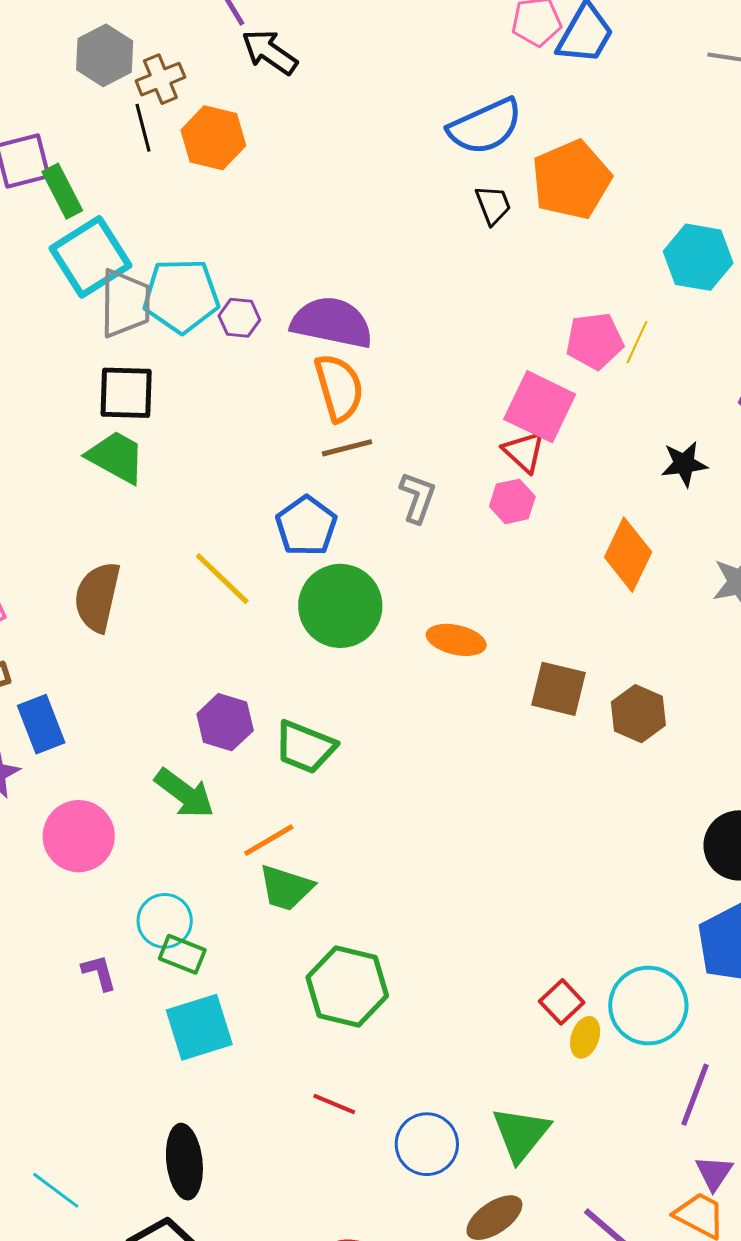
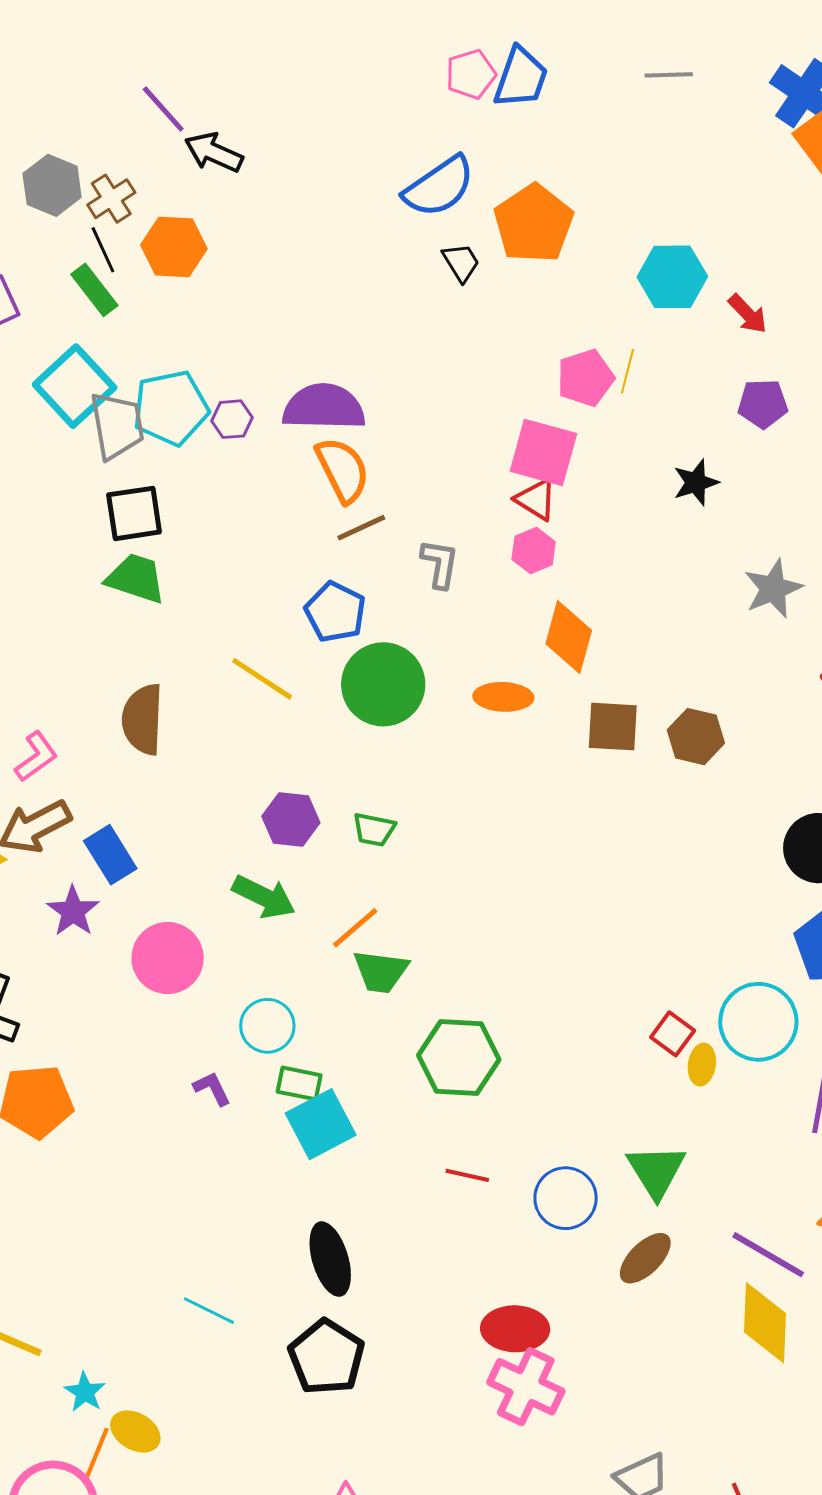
green rectangle: (62, 191) -> (94, 290), moved
orange diamond: (628, 555) -> (569, 637), moved
green trapezoid: (305, 747) -> (374, 829), size x0.7
green rectangle: (182, 954) -> (299, 1083), moved

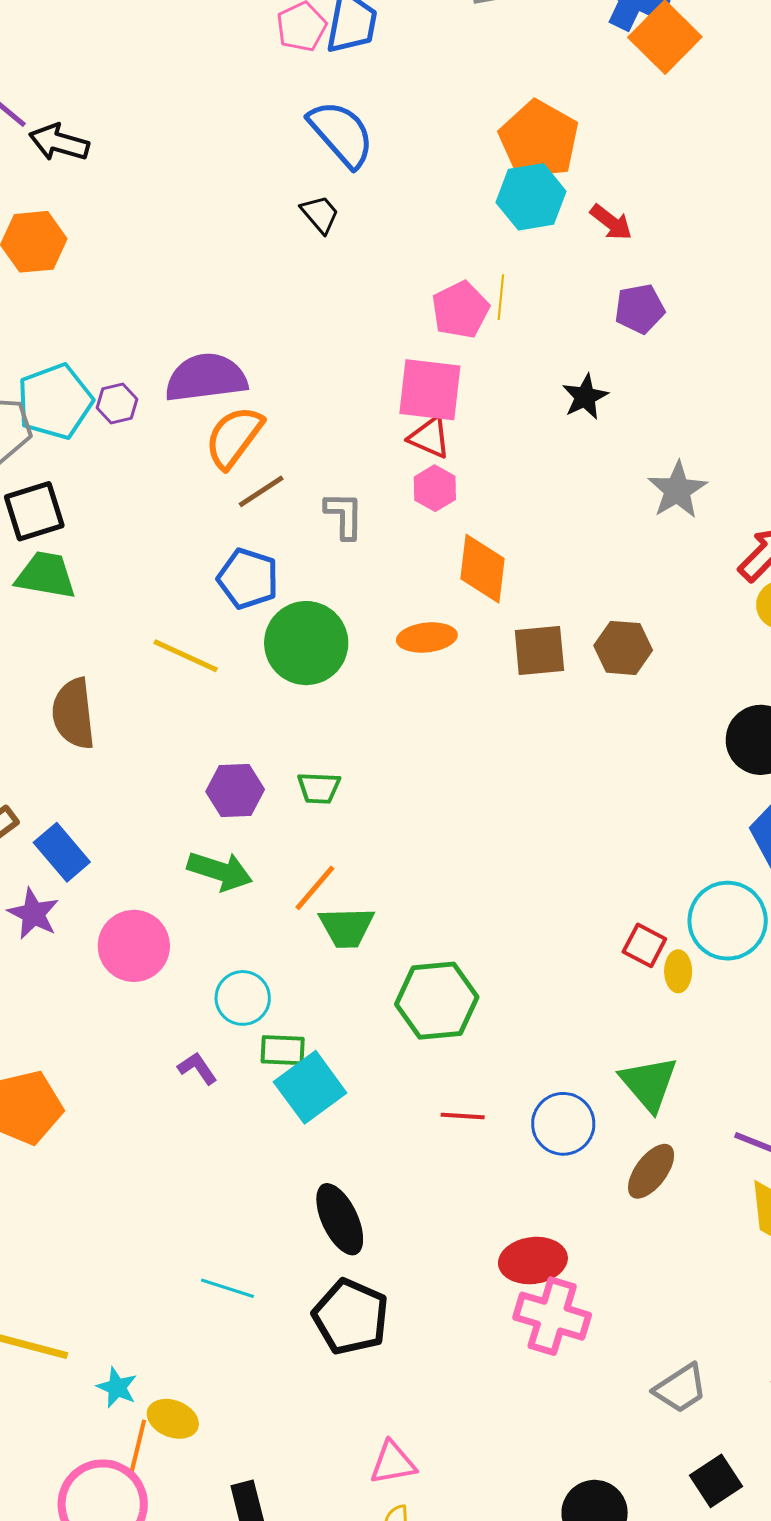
blue semicircle: (439, 187) -> (341, 134), moved, turned -88
orange pentagon: (534, 223) -> (539, 140), moved
orange semicircle: (343, 470) -> (234, 437), turned -108

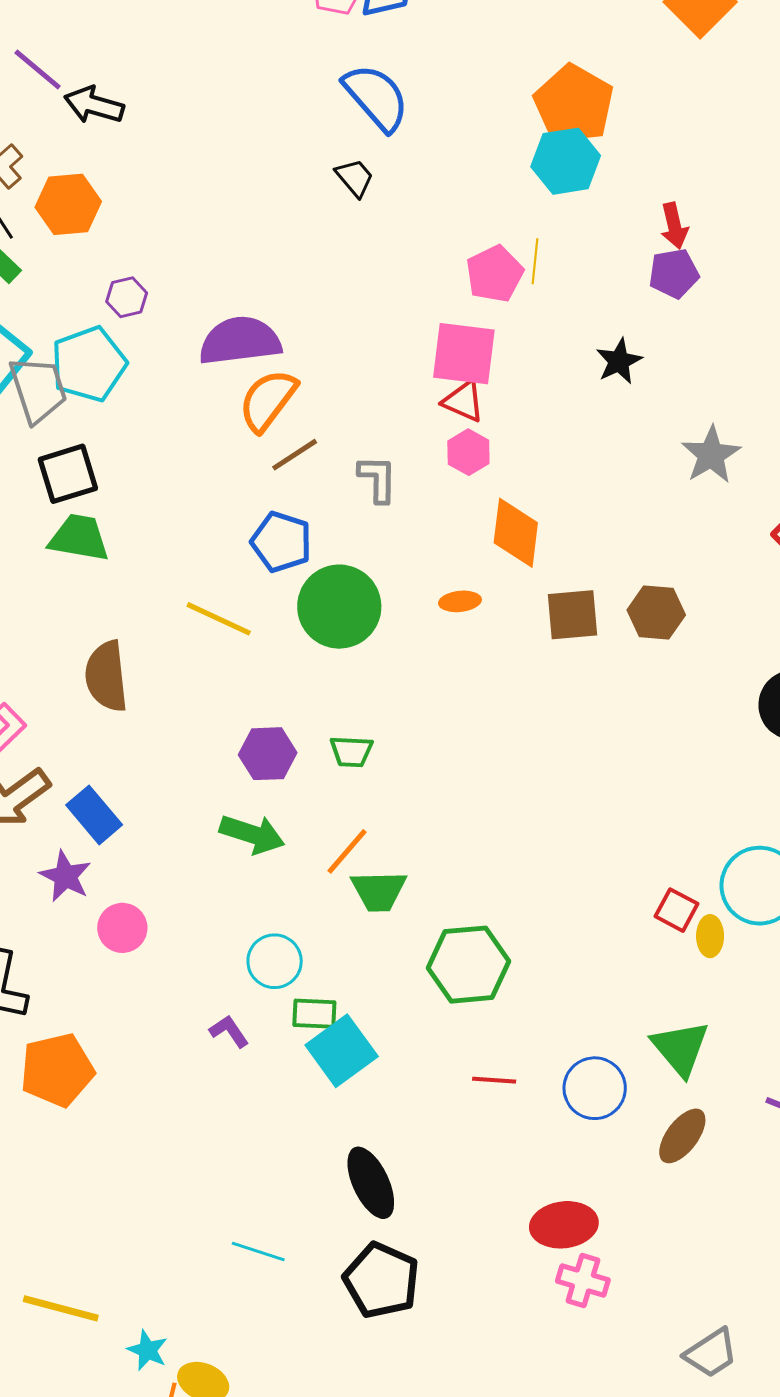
red arrow: (611, 222) -> (674, 226), moved, turned 39
purple hexagon: (117, 403) -> (127, 297), moved
orange ellipse: (427, 637) -> (460, 601), size x0.7
pink circle: (134, 946) -> (122, 928), moved, size x0.7
pink cross: (552, 1316) -> (583, 1280), size x0.7

